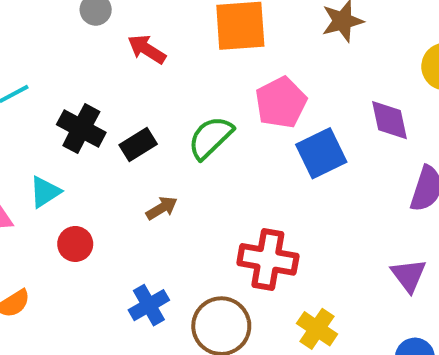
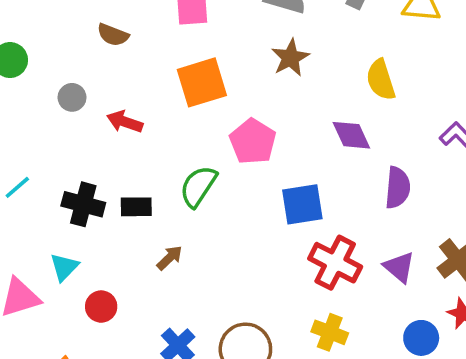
black rectangle: (138, 145) -> (136, 207), turned 44
blue square: (321, 153) -> (302, 204), moved, turned 30
red cross: (268, 259) -> (335, 263), moved, turned 30

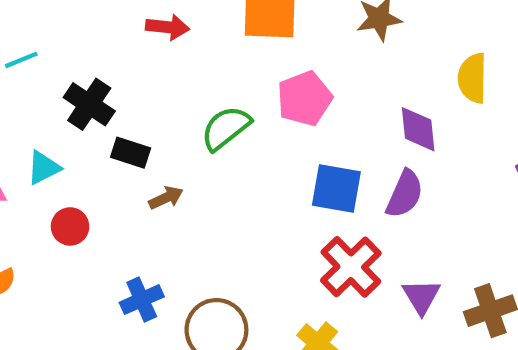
red arrow: (125, 122) -> (168, 27), turned 148
purple semicircle: (398, 188) -> (405, 194), moved
black rectangle: (136, 207) -> (131, 153), moved

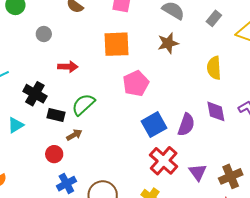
red arrow: (168, 27) -> (68, 67), moved
green semicircle: (226, 128) -> (83, 104), moved
purple diamond: (418, 129) -> (216, 111), moved
blue square: (336, 189) -> (154, 125), turned -35
red circle: (70, 226) -> (54, 154), moved

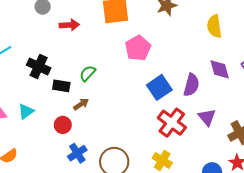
red arrow: (68, 67) -> (69, 25), moved
green semicircle: (83, 104) -> (88, 73), size x0.7
cyan triangle: (16, 125) -> (26, 111), moved
purple triangle: (198, 172) -> (207, 117), moved

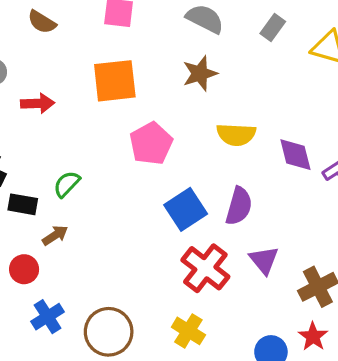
yellow semicircle: (214, 26) -> (236, 135), moved, turned -80
purple diamond: (220, 69) -> (295, 155), moved

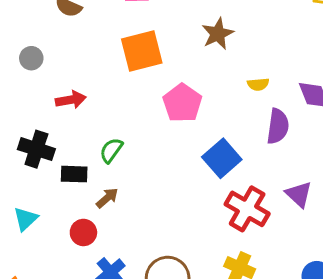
red arrow: (38, 103) -> (71, 100), moved
yellow semicircle: (236, 135) -> (258, 84), size x0.6
purple semicircle: (239, 206) -> (278, 126), moved

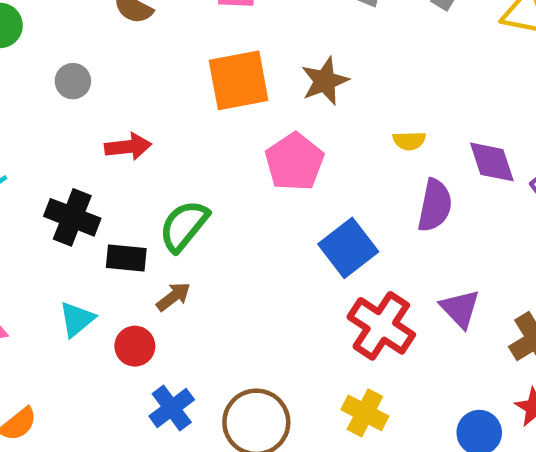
brown star: (218, 34) -> (325, 81), moved
green semicircle: (111, 150) -> (184, 226), size x1.4
cyan triangle: (26, 219) -> (77, 319), moved

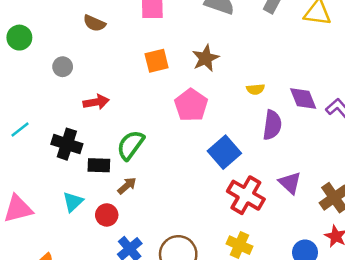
orange square: (239, 80) -> (157, 61), size x0.7

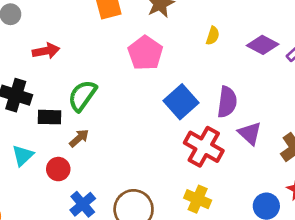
yellow semicircle: (255, 89) -> (213, 36), turned -66
purple diamond: (303, 98) -> (263, 45), turned -40
purple semicircle: (272, 125) -> (227, 102), moved

